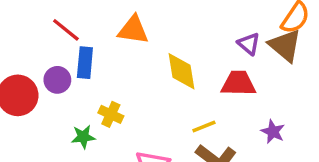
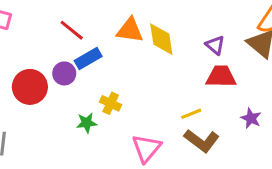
purple triangle: (249, 44) -> (215, 45), moved
blue rectangle: (85, 63) -> (88, 59), turned 55
yellow diamond: (182, 71) -> (161, 39), moved

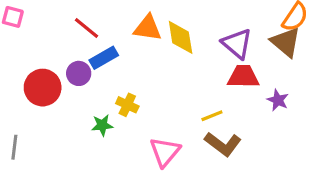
purple triangle: (215, 45) -> (237, 44), size x1.5
purple star: (251, 118) -> (278, 100), moved

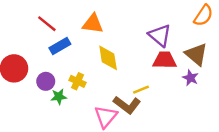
yellow diamond: (181, 37) -> (108, 58), moved
brown triangle: (286, 42) -> (196, 54), moved
purple circle: (79, 73) -> (46, 81), moved
brown L-shape: (223, 144) -> (127, 105), moved

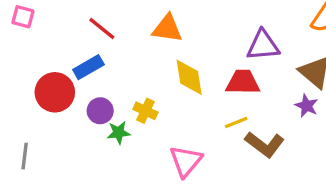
purple triangle: (160, 35) -> (263, 45), turned -45
blue rectangle: (60, 46) -> (88, 67), moved
red trapezoid: (165, 60) -> (243, 82), moved
brown L-shape: (127, 105) -> (265, 144), moved

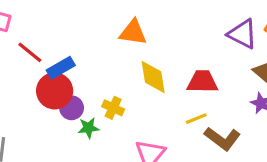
red line: (102, 29) -> (30, 52), moved
purple triangle: (263, 45) -> (242, 34), moved, turned 32
red circle: (55, 92) -> (55, 91), moved

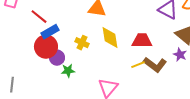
red line: (30, 52) -> (39, 17), moved
yellow cross: (113, 108) -> (82, 43), moved
brown L-shape: (222, 139) -> (155, 65), moved

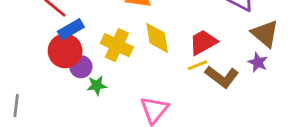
red trapezoid: (142, 41) -> (203, 42), turned -30
yellow cross: (82, 43) -> (117, 45), size x1.5
yellow line: (138, 65) -> (197, 65), moved

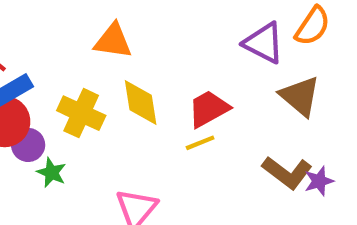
purple star: (258, 62) -> (319, 181), moved, turned 30
brown L-shape: (222, 77) -> (287, 173), moved
green star: (97, 85) -> (51, 173), turned 30

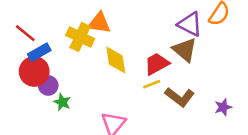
brown triangle: (300, 96) -> (185, 50), moved
yellow cross: (81, 113) -> (80, 37), moved
brown L-shape: (287, 173) -> (180, 97), moved

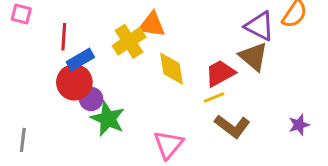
red line: (25, 33) -> (64, 37), turned 55
yellow cross: (80, 37) -> (129, 41), turned 32
brown L-shape: (180, 97) -> (232, 126), moved
green star: (62, 102) -> (108, 119), size x1.6

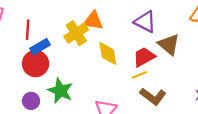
purple triangle: (260, 26) -> (145, 22), moved
purple circle: (91, 99) -> (31, 101), moved

